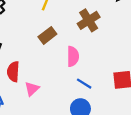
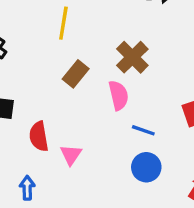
brown cross: (89, 20) -> (132, 57), moved

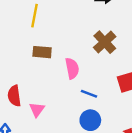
brown cross: (132, 57) -> (105, 42), moved
brown rectangle: (76, 74) -> (42, 52), turned 54

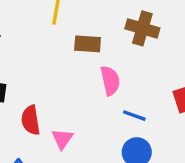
brown cross: (105, 42) -> (142, 28), moved, turned -30
brown rectangle: (42, 52) -> (88, 44), moved

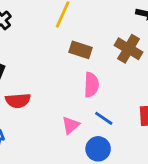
red semicircle: (31, 120) -> (18, 101), turned -100
pink triangle: (62, 139) -> (71, 125), moved

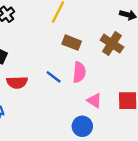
blue line: (104, 118) -> (54, 77), moved
pink triangle: (71, 125) -> (94, 101), moved, turned -49

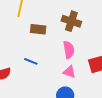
pink semicircle: (79, 72) -> (69, 50), moved

